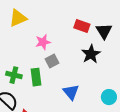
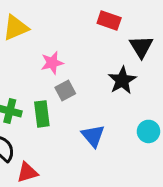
red rectangle: (82, 26) -> (109, 20), moved
cyan circle: (109, 97) -> (148, 131), moved

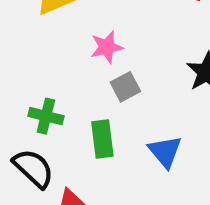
green rectangle: (42, 114) -> (102, 139), moved

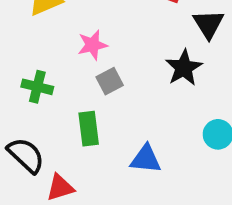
green cross: (46, 116) -> (37, 87), moved
blue triangle: (165, 152) -> (146, 159), moved, turned -44

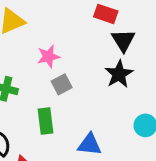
black triangle: (208, 24) -> (123, 40), moved

